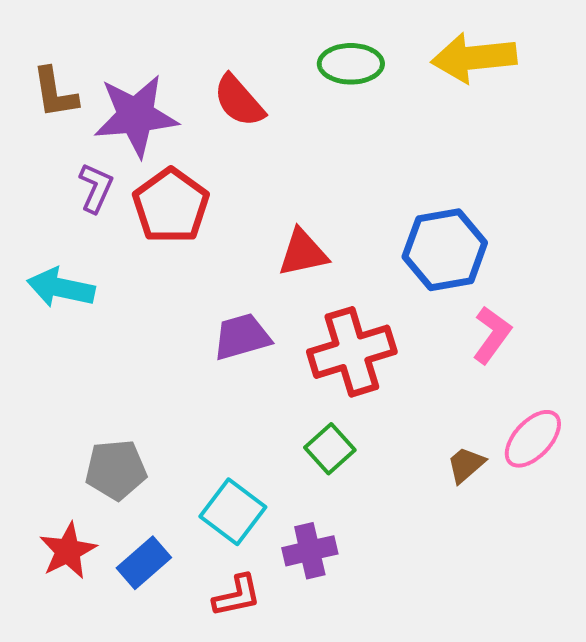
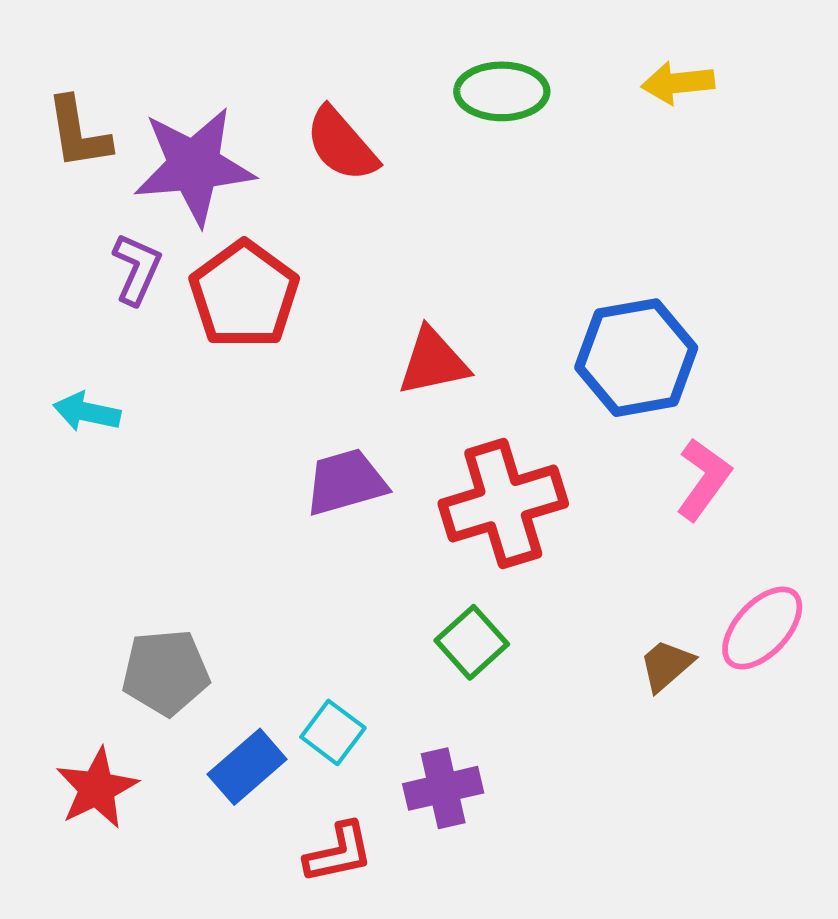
yellow arrow: (474, 58) -> (678, 83), size x0.6
cyan arrow: (61, 288) -> (87, 412), size x0.7
cyan square: (233, 512) -> (333, 732), size x0.7
blue rectangle: (144, 563) -> (247, 767), moved

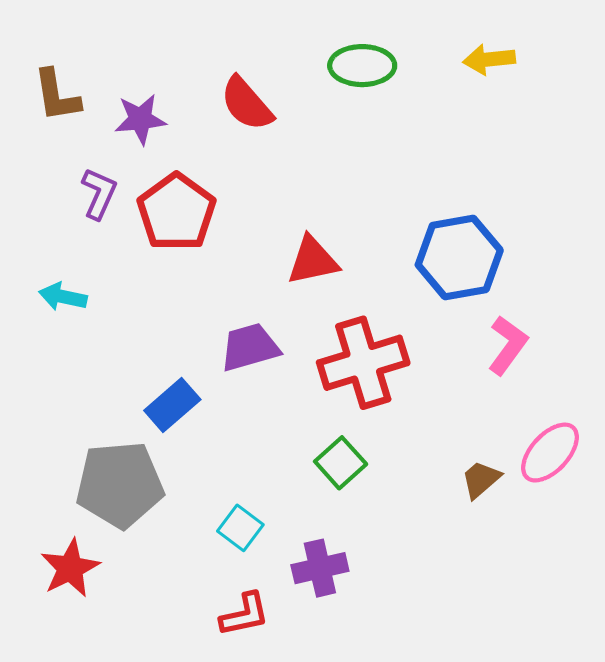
purple star: (194, 166) -> (140, 119), size x0.6
gray pentagon: (166, 672) -> (120, 485), size x1.4
blue rectangle: (247, 767) -> (172, 405), moved

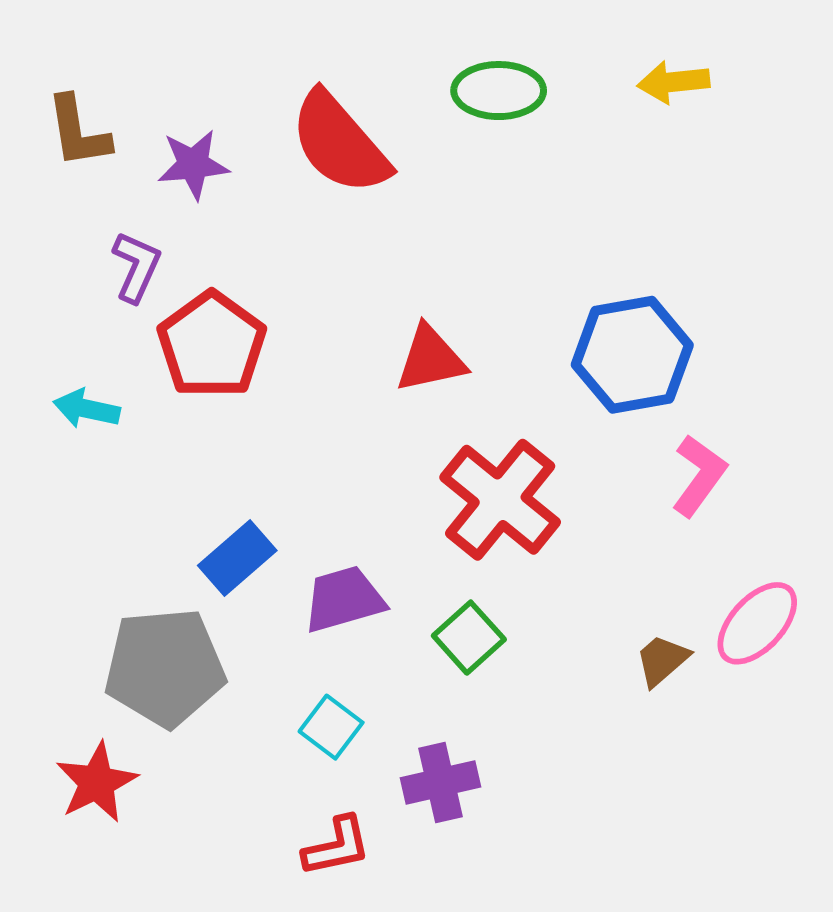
red semicircle: (247, 104) -> (340, 143), size x1.4
red pentagon: (176, 212) -> (212, 345), moved
purple trapezoid: (250, 347) -> (344, 599), moved
red cross: (363, 363) -> (500, 500), turned -34

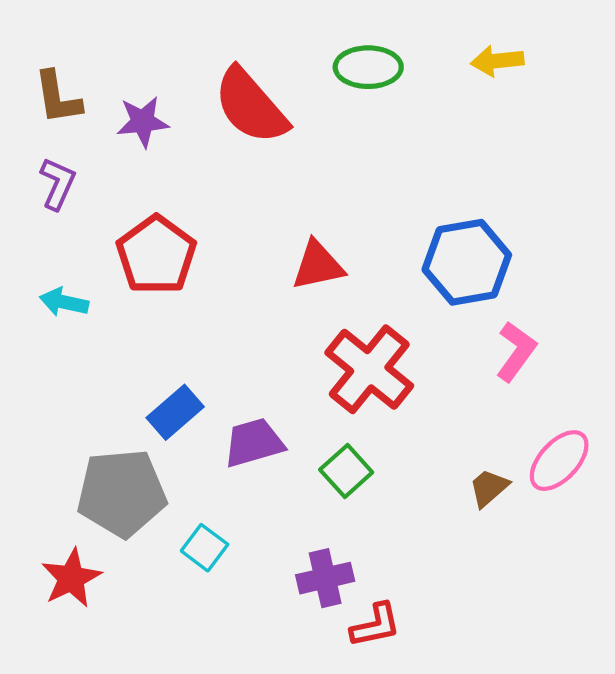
purple L-shape: (136, 267) -> (58, 184), moved
cyan square: (331, 727) -> (205, 548), moved
red L-shape: (337, 846) -> (376, 625), moved

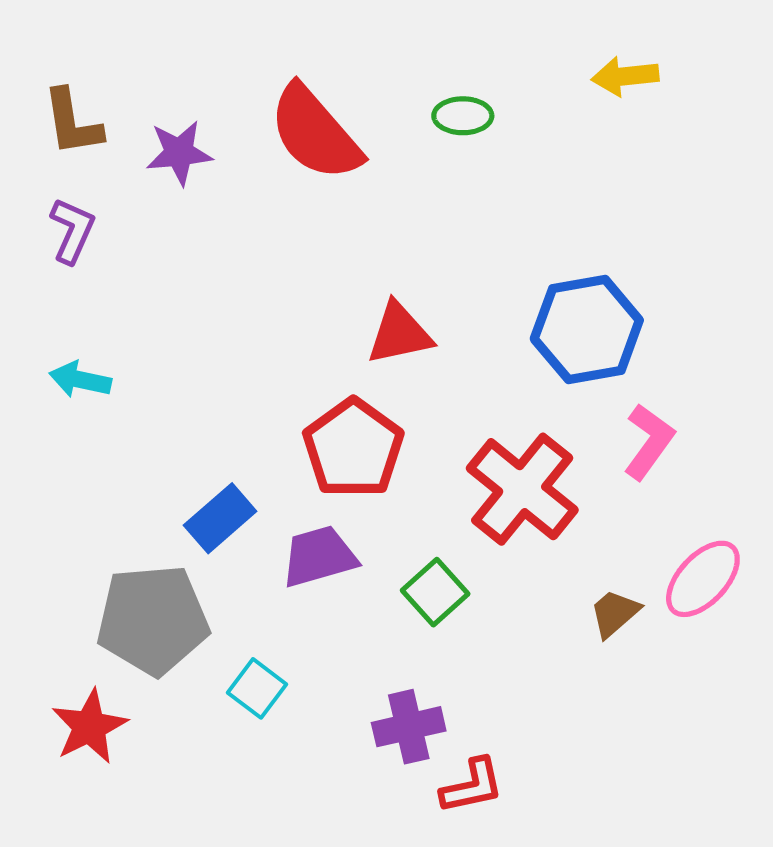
green ellipse: (368, 67) -> (463, 116), moved, size x0.7
red pentagon: (156, 255) -> (353, 448), moved
red cross: (369, 369) -> (522, 489), moved

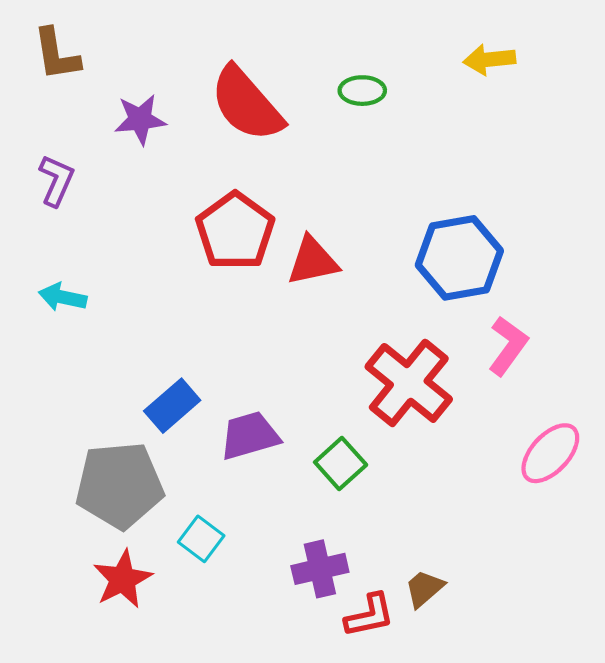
brown L-shape: (72, 122) -> (56, 54), moved
red pentagon: (353, 448) -> (235, 231), moved
brown trapezoid: (615, 613) -> (424, 589), moved
red star: (89, 727) -> (123, 579), moved

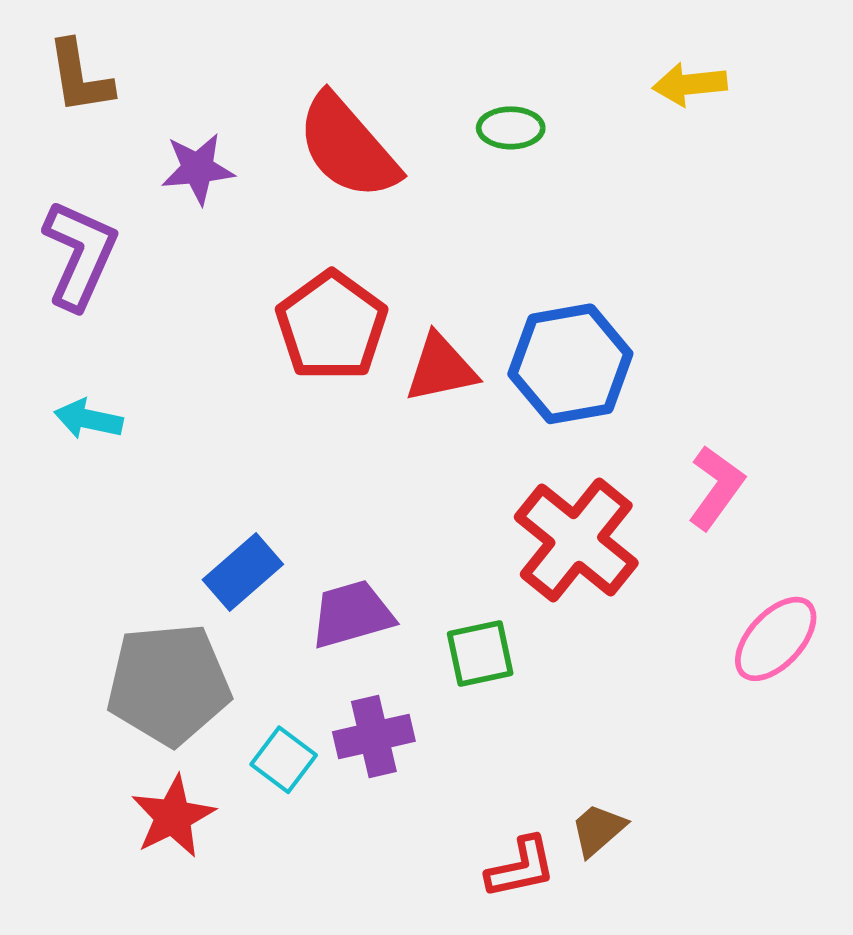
purple L-shape: (56, 180) -> (80, 255), size x1.5
blue hexagon: (459, 258) -> (570, 364), moved
green square: (341, 464) -> (480, 654), turned 30
purple cross: (320, 569) -> (374, 737), moved

